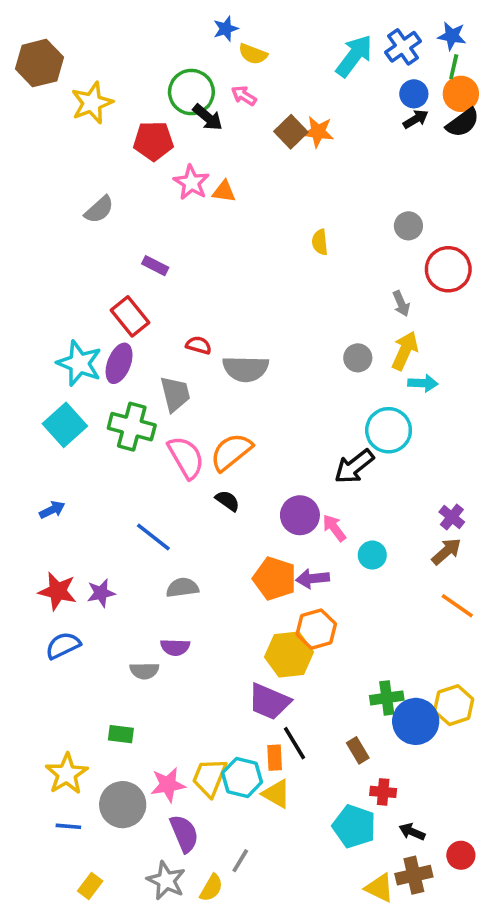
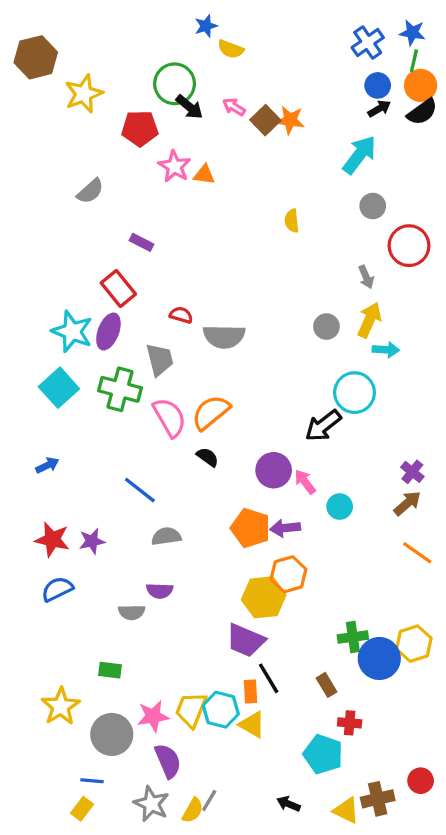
cyan arrow: (354, 56) -> (359, 155), moved
pink arrow: (244, 96) -> (234, 107), moved
blue line: (68, 826) -> (92, 781), moved
black arrow: (412, 832) -> (288, 804), moved
gray line: (240, 861) -> (209, 800), moved

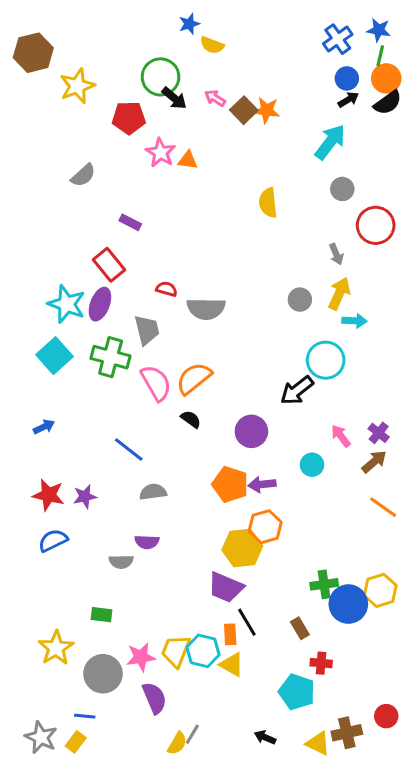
yellow semicircle: (292, 221) -> (268, 203), size x1.4
pink arrow: (305, 482) -> (341, 436), moved
gray star: (151, 804) -> (41, 737), moved

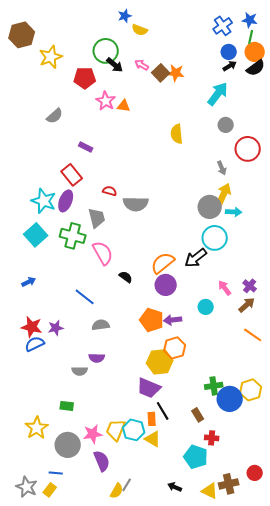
gray circle: (300, 300) -> (210, 207), moved, size x1.5
orange semicircle: (194, 378) -> (163, 263), moved
blue semicircle: (53, 540) -> (35, 344), moved

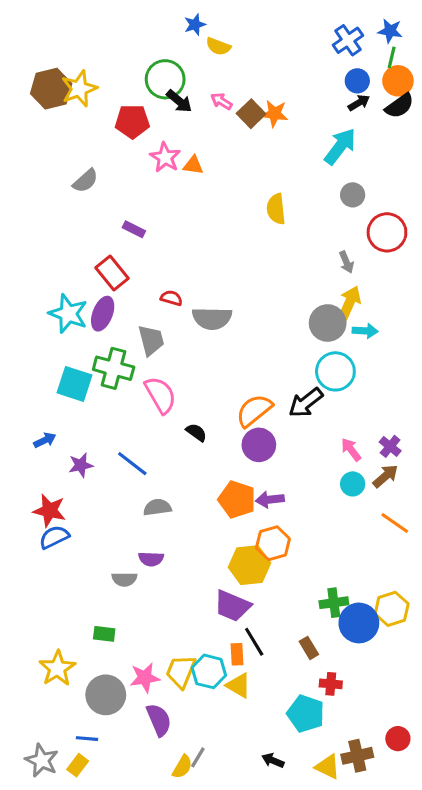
brown hexagon: (22, 35) -> (51, 89), moved
cyan square: (36, 235) -> (75, 384), moved, turned -30
cyan circle: (206, 307) -> (353, 484), moved
purple star: (56, 328) -> (81, 465), moved

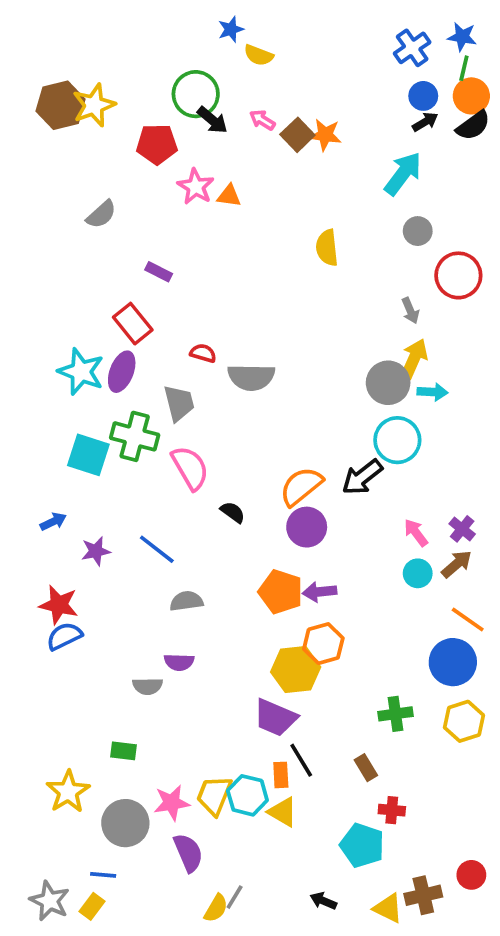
blue circle: (359, 623) -> (453, 662), moved

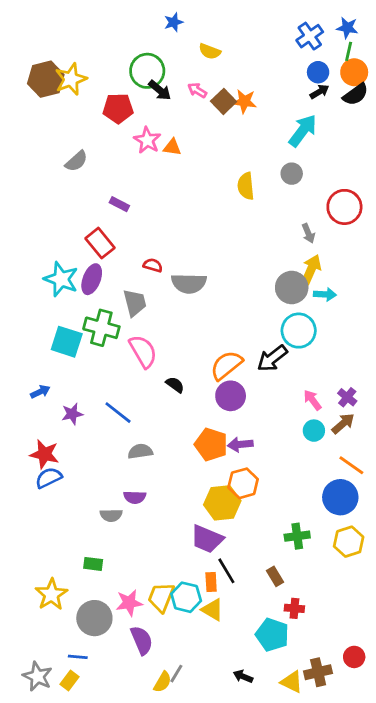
yellow semicircle: (259, 55) -> (210, 51), moved
gray circle: (418, 231) -> (292, 174), moved

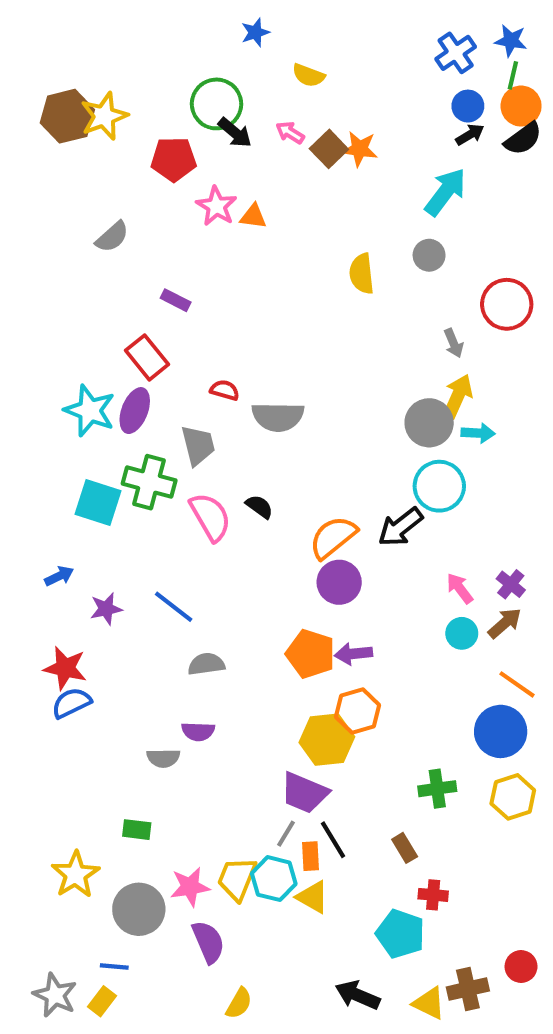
black semicircle: (175, 385) -> (259, 507), moved
gray line: (176, 674) -> (286, 834), moved
black arrow: (243, 676) -> (358, 995), size x1.5

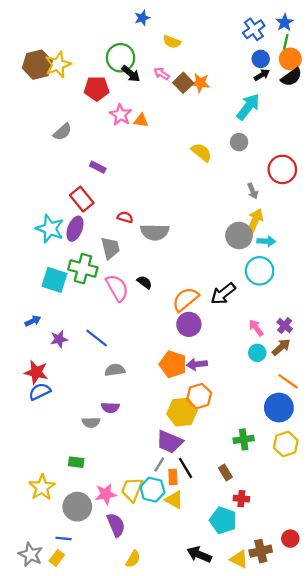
blue star: (511, 41) -> (285, 22), turned 30
yellow semicircle: (362, 274) -> (201, 152), turned 135
cyan circle: (439, 486) -> (260, 271), moved

